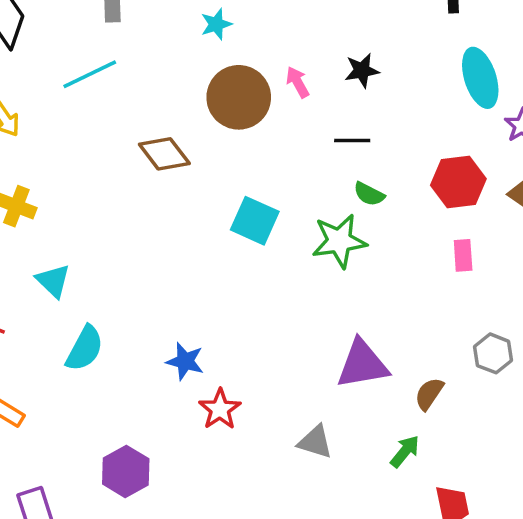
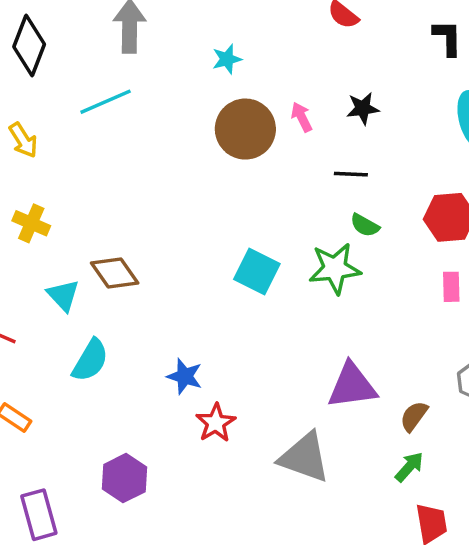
brown diamond: (164, 154) -> (115, 273), moved
cyan square: (255, 221) -> (257, 272), moved
gray triangle: (315, 442) -> (304, 457), size x1.6
green arrow: (405, 451) -> (409, 467), moved

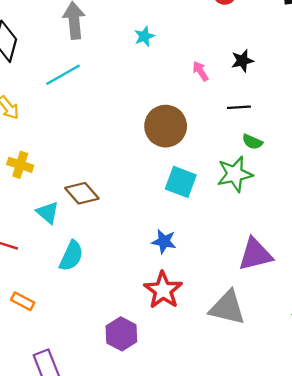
brown circle: (245, 129) -> (166, 126), moved
blue star: (185, 376) -> (164, 241), moved
red star: (216, 423) -> (163, 290), size x1.4
purple hexagon: (124, 478) -> (121, 334), moved

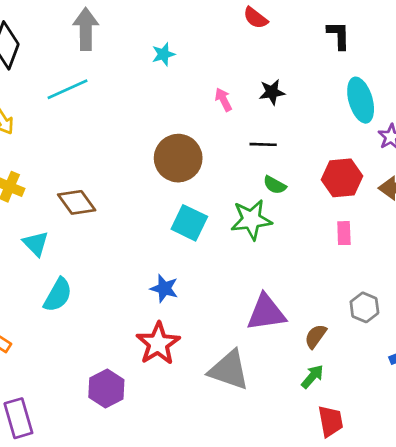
brown diamond: (82, 193) -> (77, 202), moved

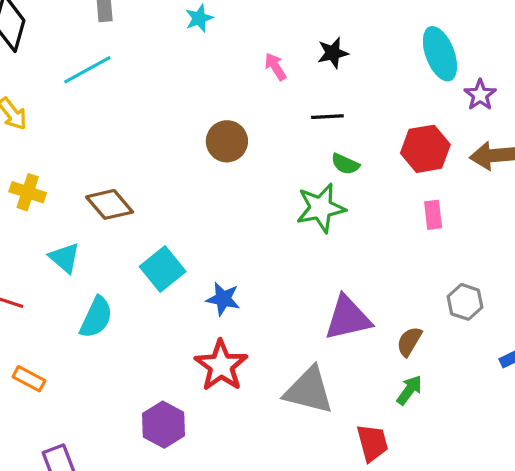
brown circle: (178, 158) -> (227, 141), size x0.7
cyan square: (189, 223) -> (163, 269), moved, turned 30
red trapezoid: (331, 421) -> (372, 443), moved

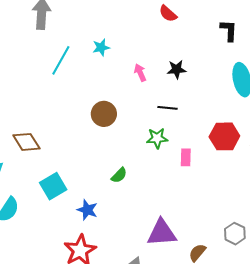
cyan star: (199, 18) -> (101, 47), moved
cyan line: (87, 70) -> (61, 60), moved, turned -40
green semicircle: (345, 164) -> (119, 175), moved, turned -78
green star: (321, 208) -> (157, 138), moved, size x0.7
pink rectangle: (433, 215) -> (186, 157), moved

